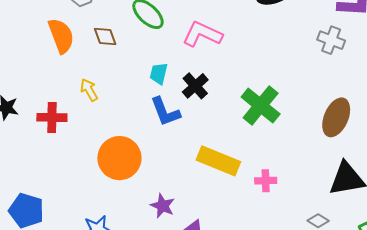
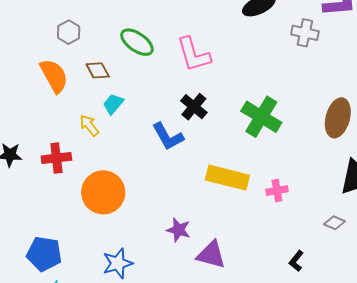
pink L-shape: (202, 34) -> (194, 54), turned -123
gray cross: (331, 40) -> (305, 33), moved
cyan trapezoid: (159, 74) -> (113, 104), moved, turned 35
orange circle: (119, 158) -> (103, 192), moved

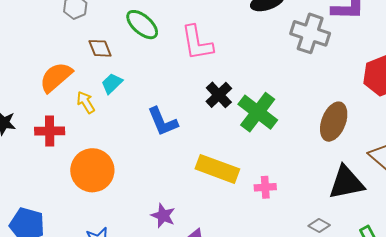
gray cross: (305, 33) -> (310, 33), size x1.4
orange semicircle: (54, 76) -> (56, 77), moved, turned -108
black cross: (194, 107) -> (219, 95), moved

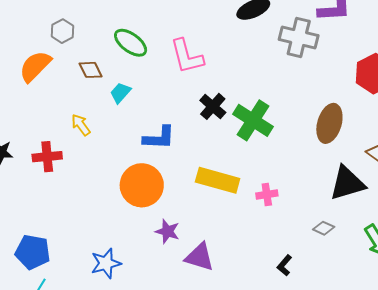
orange semicircle: (56, 77) -> (35, 66), moved
cyan trapezoid: (112, 83) -> (120, 93), moved
blue L-shape: (163, 122) -> (159, 138), turned -60
orange circle: (92, 170) -> (142, 185), moved

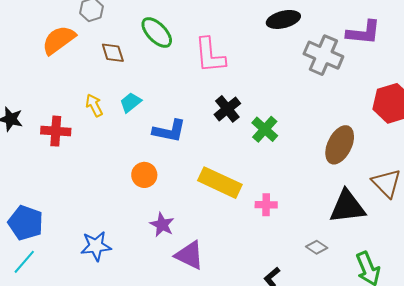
cyan trapezoid: (120, 93) -> (131, 102), moved
green cross: (253, 120) -> (265, 129), size x0.7
orange circle: (142, 185) -> (144, 175), size x0.6

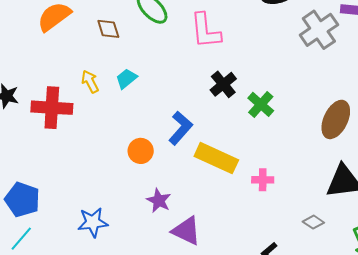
gray cross: (323, 55) -> (319, 30), turned 33
red cross: (56, 131) -> (52, 108), size x1.4
blue L-shape: (169, 131) -> (181, 128), moved, turned -60

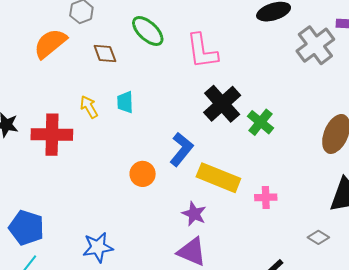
cyan trapezoid: (126, 79) -> (125, 102), turned -50
black cross: (223, 84) -> (222, 104), size x1.4
purple star: (159, 201) -> (194, 214), moved

